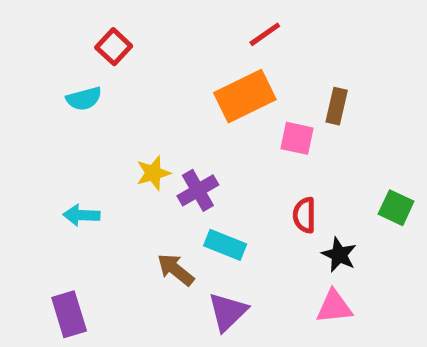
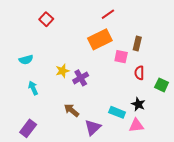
cyan semicircle: (84, 99) -> (26, 60), moved
cyan arrow: (81, 215) -> (33, 88), turned 64
red semicircle: (304, 215) -> (139, 73), moved
cyan rectangle: (225, 245) -> (117, 112), moved
purple rectangle: (69, 314) -> (28, 128), turned 54

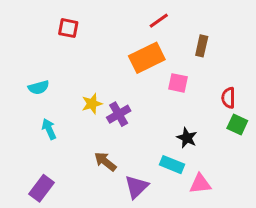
red square: (46, 19) -> (68, 28), turned -32
brown rectangle: (137, 43) -> (202, 46), moved
red semicircle: (139, 73) -> (228, 98), moved
black star: (138, 104) -> (187, 138), moved

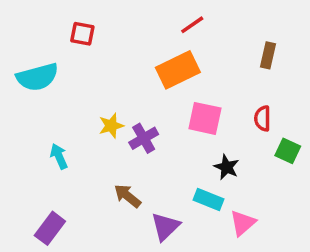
brown rectangle: (202, 46) -> (268, 55), moved
pink square: (178, 83) -> (205, 118), moved, size x1.4
cyan semicircle: (39, 87) -> (37, 77), moved, size x1.6
red semicircle: (228, 98) -> (263, 118), moved
pink triangle: (200, 184) -> (243, 223), turned -35

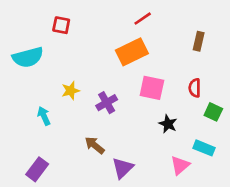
yellow star: (111, 126) -> (71, 91), moved
cyan rectangle: (209, 200) -> (204, 148), moved

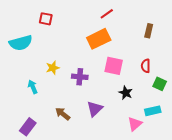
purple cross: (107, 103) -> (80, 77), turned 35
brown arrow: (95, 145) -> (63, 114), moved
cyan rectangle: (204, 148) -> (153, 111), turned -35
purple triangle: (123, 168) -> (95, 109), moved

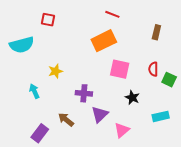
red line: (107, 14) -> (112, 14), turned 56
purple cross: (80, 77) -> (84, 93), moved
green square: (160, 84) -> (169, 80), moved
pink triangle: (135, 124) -> (122, 130), moved
purple rectangle: (28, 127) -> (40, 133), moved

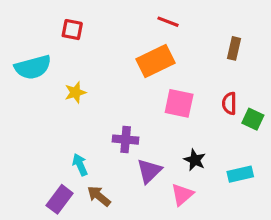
yellow star: (55, 71) -> (75, 92), moved
cyan arrow: (34, 91) -> (80, 165), moved
black star: (132, 98) -> (195, 160), moved
brown arrow: (66, 120) -> (99, 196), moved

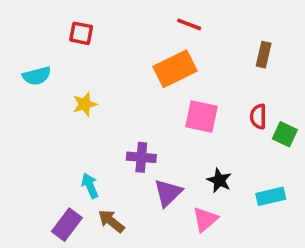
cyan semicircle: (33, 67) -> (37, 76), size x0.7

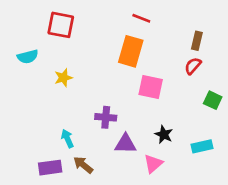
red square: (81, 33) -> (61, 25), size x1.5
orange rectangle: (175, 69) -> (131, 51), turned -48
red semicircle: (258, 117) -> (193, 66), moved, turned 42
purple triangle: (168, 193) -> (125, 144), turned 45
purple rectangle: (67, 225) -> (50, 168), turned 45

